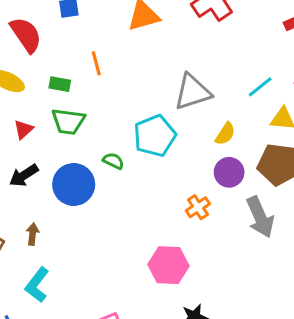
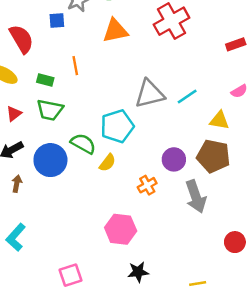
cyan line: (260, 87) -> (187, 96), moved
yellow semicircle: (225, 134) -> (107, 163), moved
green semicircle: (113, 161) -> (83, 144), size x1.5
brown arrow: (32, 234) -> (17, 184), moved

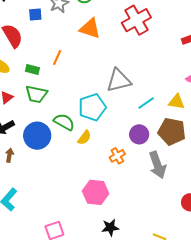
blue square: (57, 20) -> (35, 14), moved
orange triangle: (115, 31) -> (90, 28), turned 30
orange line: (75, 66) -> (57, 57), turned 35
cyan line: (187, 96) -> (146, 103), moved
yellow line: (198, 283) -> (159, 237), turned 32

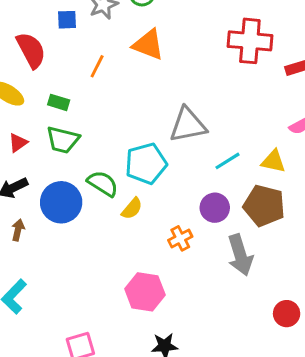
red cross: (136, 20) -> (250, 41), moved, turned 32
orange line: (57, 57) -> (97, 66), moved

